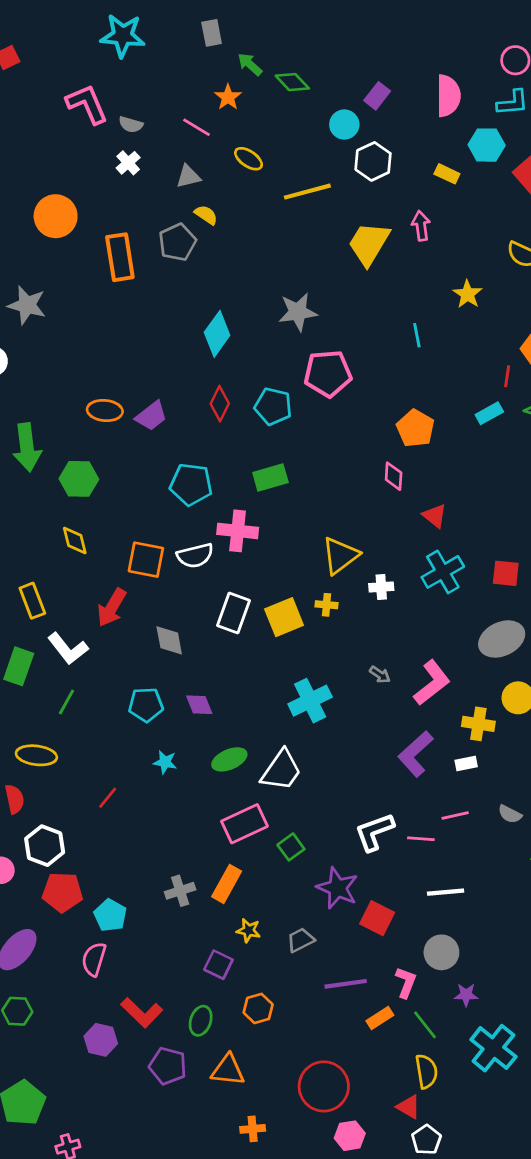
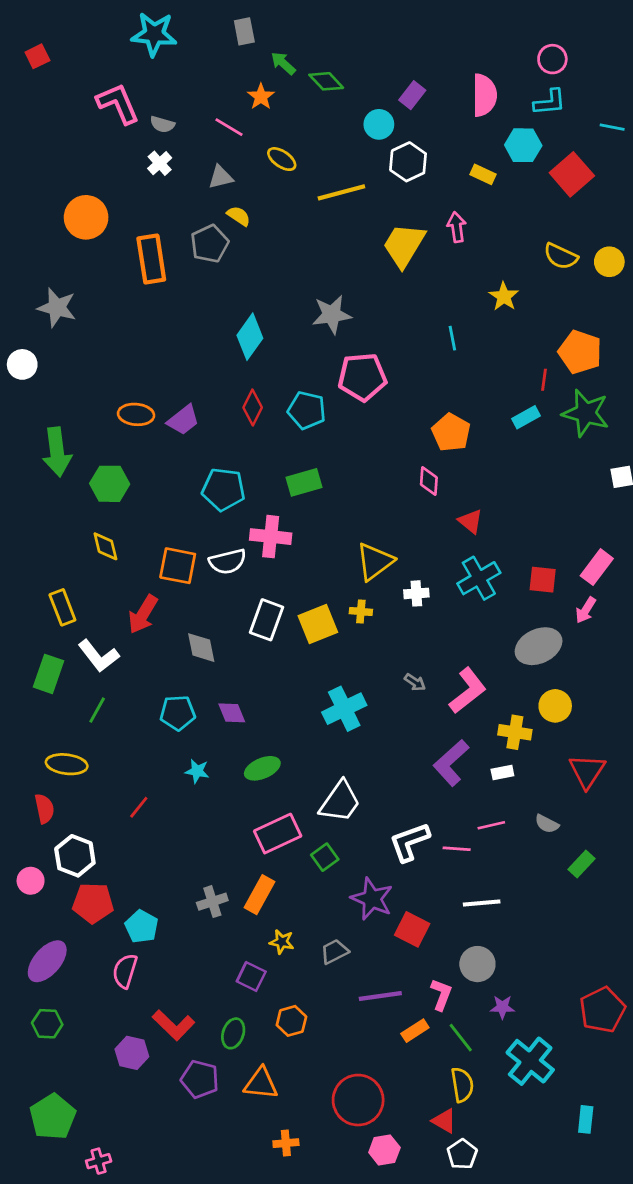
white trapezoid: (281, 770) -> (340, 802), moved

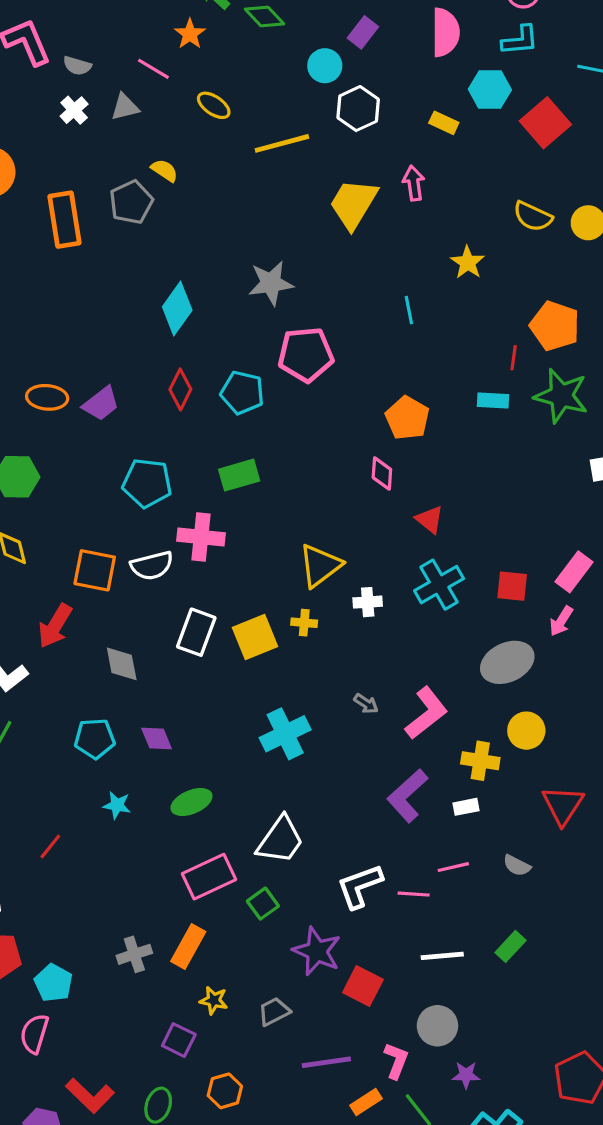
gray triangle: (221, 177) -> (125, 107), moved
cyan rectangle: (526, 417) -> (493, 401), turned 32
green rectangle: (582, 864) -> (510, 946), moved

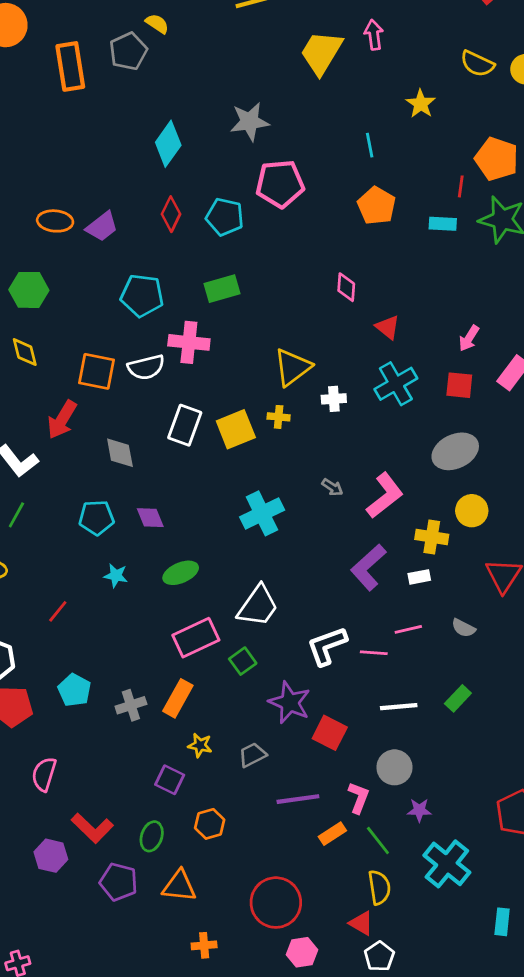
orange pentagon: (407, 418) -> (377, 206), moved
pink arrow: (561, 621) -> (469, 338), moved
cyan pentagon: (53, 983) -> (74, 690), moved

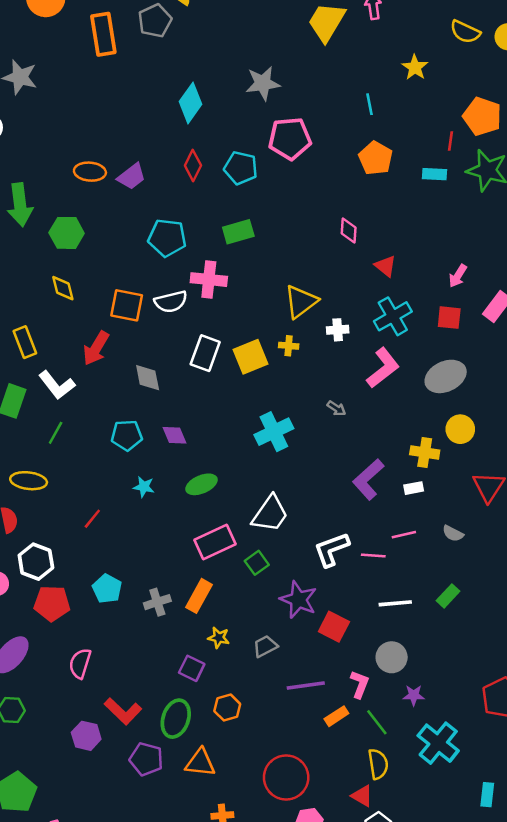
pink L-shape: (385, 496) -> (383, 368), moved
green ellipse: (152, 836) -> (176, 719), size x1.4

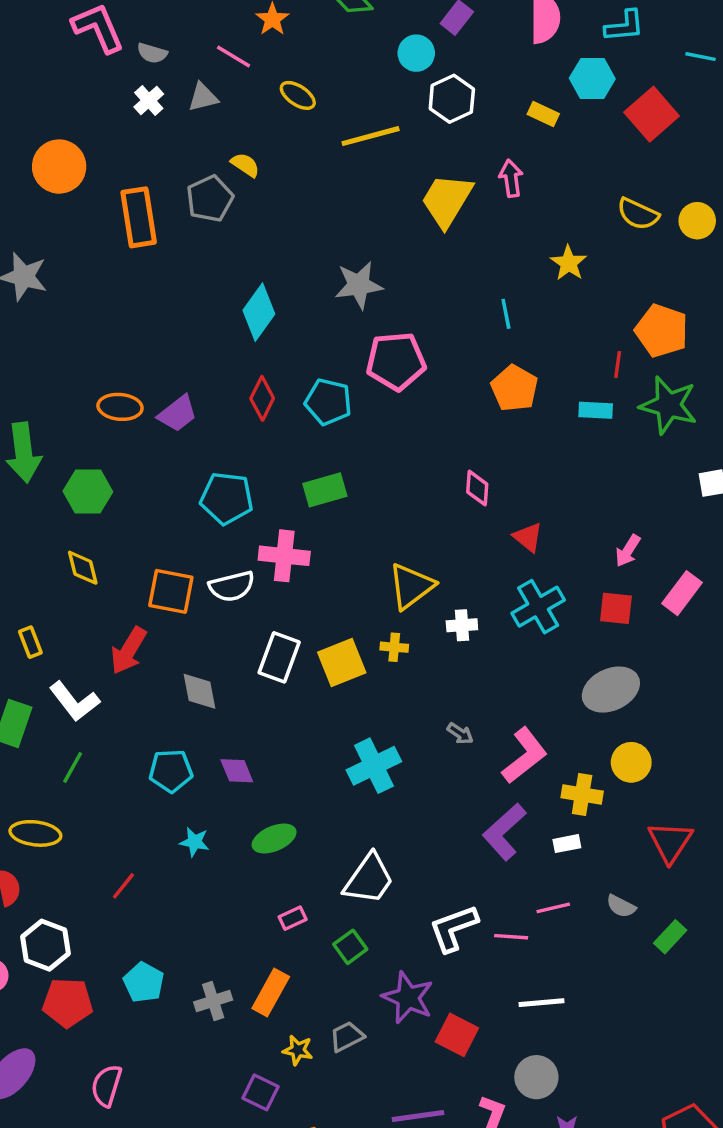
yellow rectangle: (25, 342) -> (30, 642), size x0.7
pink L-shape: (383, 368) -> (525, 756), moved
pink rectangle: (215, 542) -> (293, 918), size x0.5
green rectangle: (448, 596) -> (670, 937), moved
gray trapezoid: (265, 646) -> (347, 1037), moved

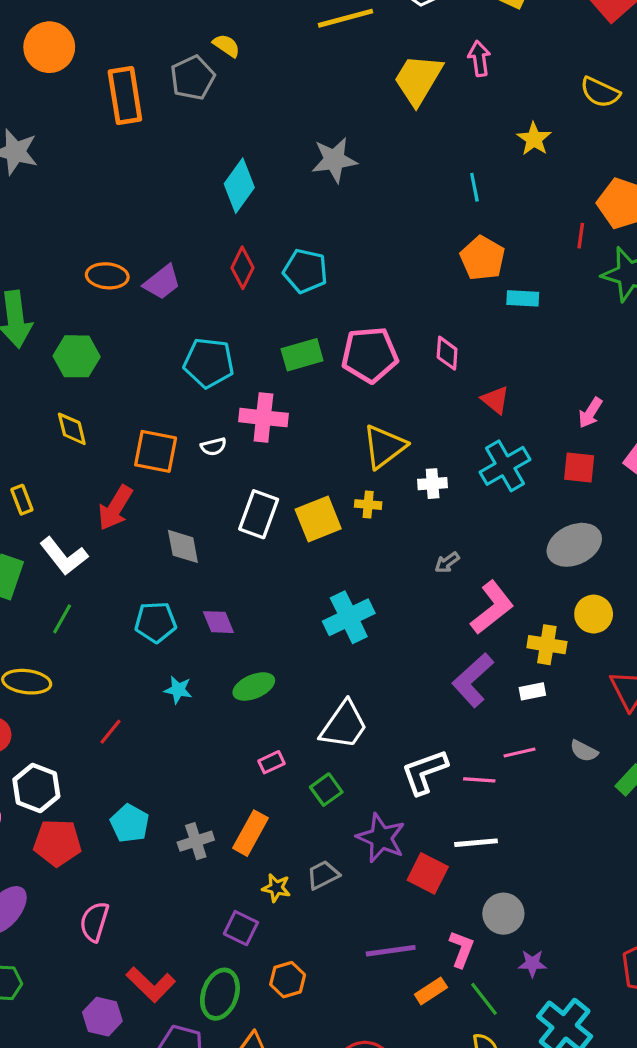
pink pentagon: (396, 361) -> (370, 355), moved
cyan rectangle: (596, 410) -> (523, 298), moved
white semicircle: (232, 586) -> (214, 447), size x0.6
gray arrow: (460, 734) -> (447, 563), moved, turned 110
white line: (541, 1003) -> (476, 843), moved

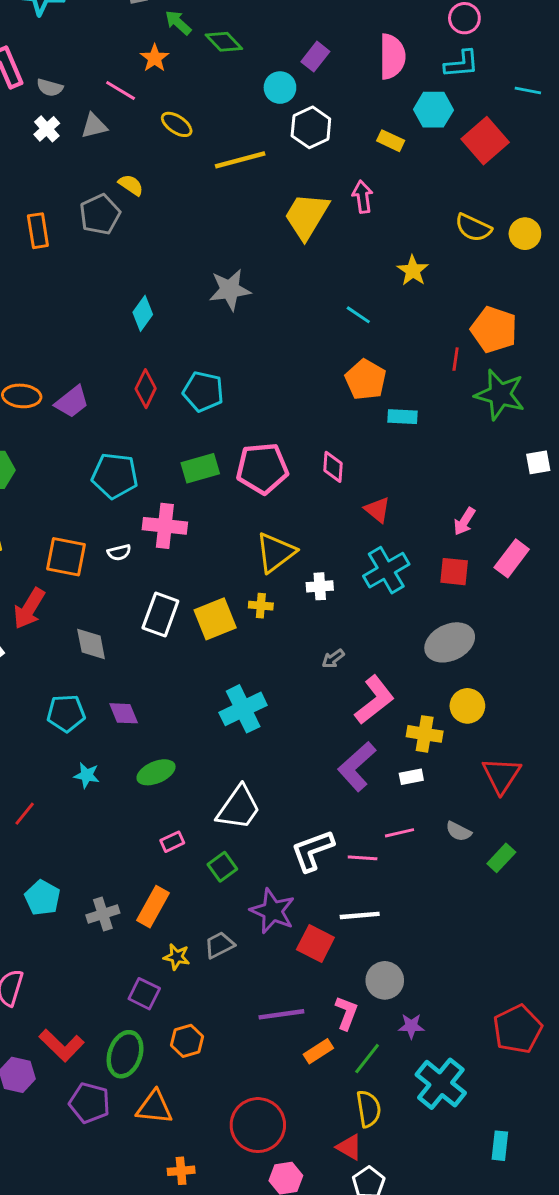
orange rectangle: (125, 95) -> (38, 231), size x0.7
cyan diamond: (239, 186) -> (143, 313), size x0.7
cyan line: (474, 187) -> (358, 315), turned -45
green line: (484, 999) -> (367, 1059), turned 76

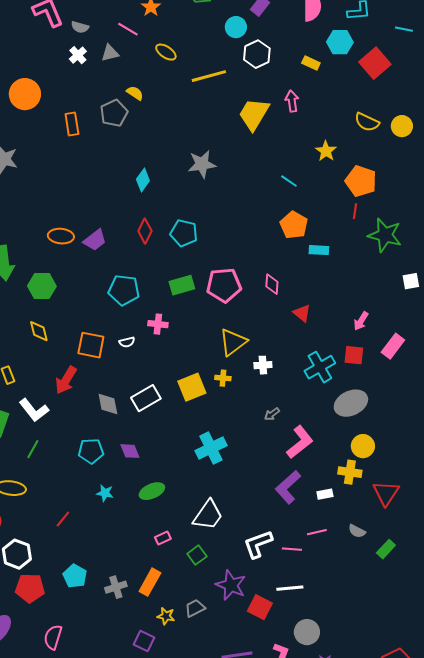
orange pentagon: (494, 330) -> (361, 181), moved
pink cross: (165, 526) -> (158, 324), size x0.7
cyan cross: (386, 570) -> (320, 367), moved
white rectangle: (160, 614) -> (146, 398), moved, turned 40
yellow cross: (425, 734) -> (350, 472), moved

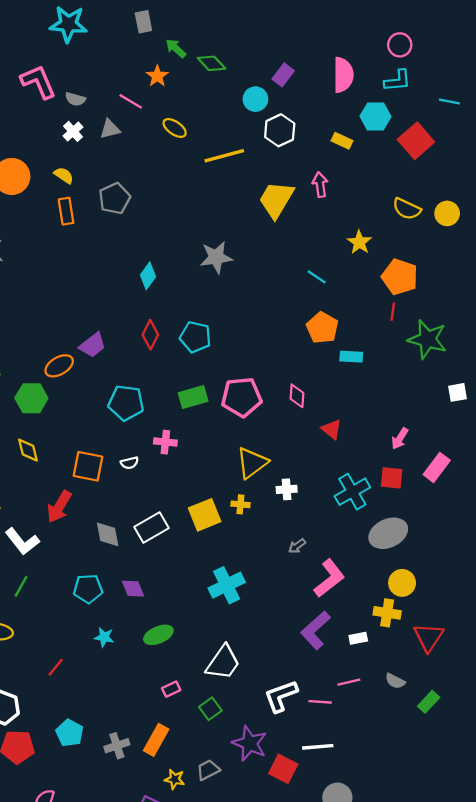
yellow semicircle: (135, 93) -> (64, 175), moved
orange ellipse: (61, 236) -> (59, 366), moved, turned -35

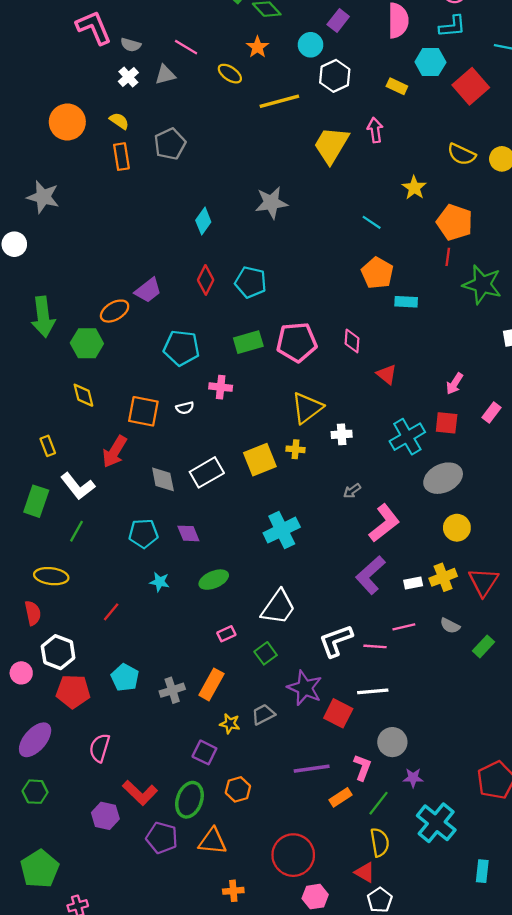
orange star: (157, 76) -> (257, 47), moved
pink rectangle: (437, 467) -> (491, 412), size x0.7
yellow cross: (387, 613) -> (443, 577), moved, turned -30

